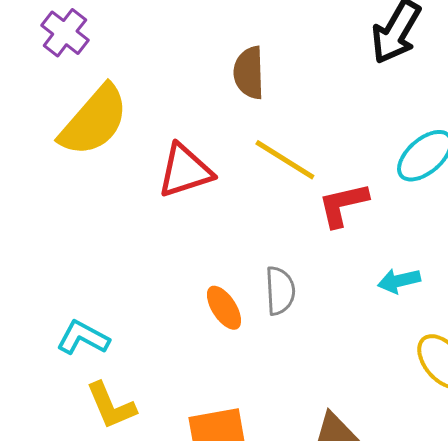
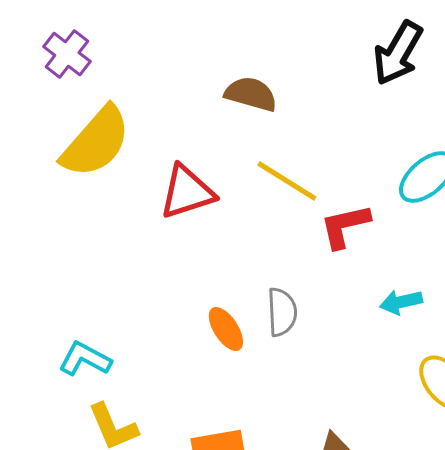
brown semicircle: (249, 73) -> (251, 94), turned 108

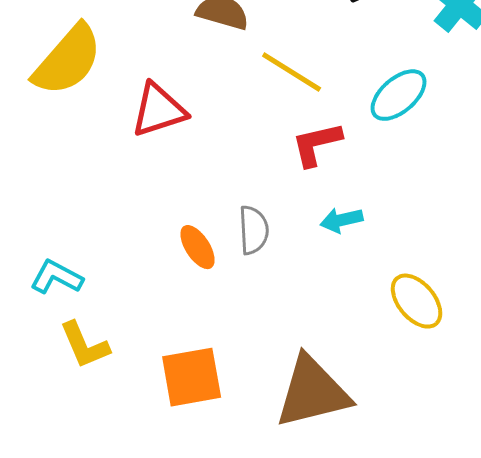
yellow line: (287, 181) -> (292, 72), moved
cyan arrow: (401, 302) -> (342, 220), moved

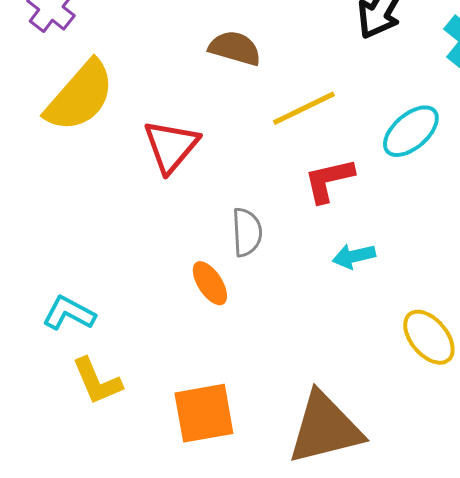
yellow line: (292, 72) -> (304, 108), turned -58
red triangle: (159, 110) -> (171, 146), turned -32
gray semicircle: (254, 230) -> (247, 232), moved

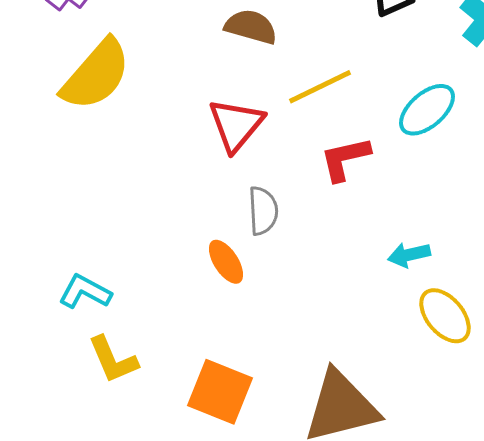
red triangle: (171, 146) -> (236, 125), moved
cyan arrow: (354, 256) -> (409, 255), moved
orange square: (204, 413) -> (220, 392), turned 32

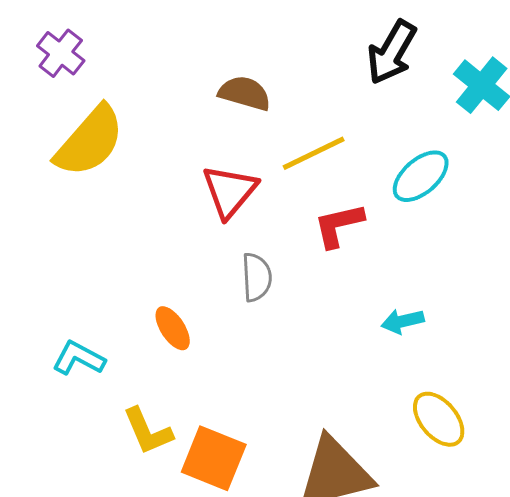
orange ellipse: (226, 262) -> (173, 328), moved
yellow ellipse: (445, 316) -> (439, 419), moved
yellow L-shape: (113, 360) -> (148, 431), moved

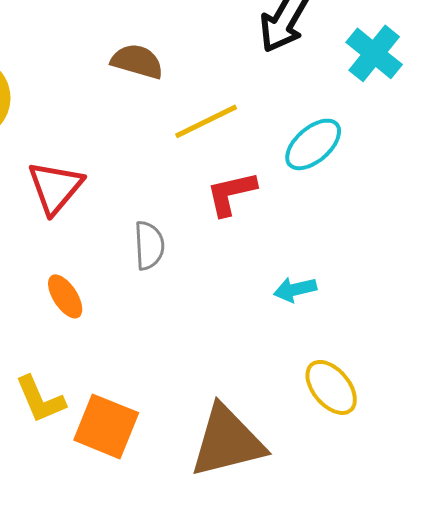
red triangle: (230, 191) -> (55, 187), moved

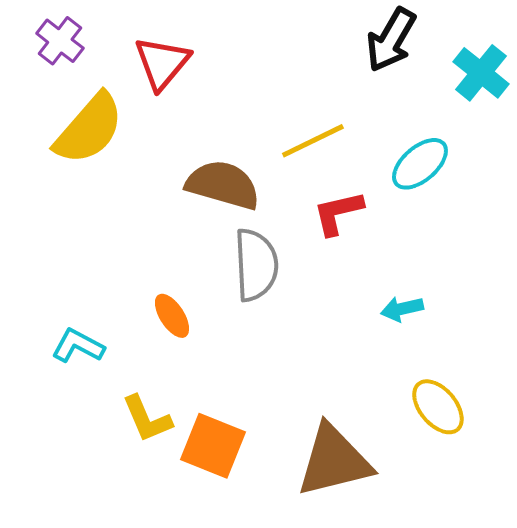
brown semicircle: (137, 61) -> (223, 185), moved, size x1.4
red triangle: (55, 187) -> (162, 63), moved
gray semicircle: (149, 245) -> (256, 265), size x1.5

